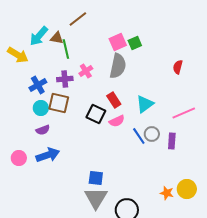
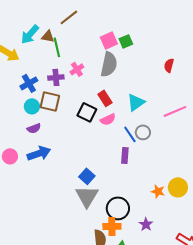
purple rectangle: (172, 141) -> (125, 155), moved
blue square: (96, 178) -> (87, 176), turned 35

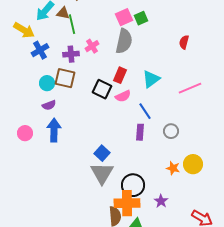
blue cross: (29, 83) -> (40, 50), moved
red rectangle: (105, 98) -> (120, 75), turned 56
gray circle: (143, 132) -> (171, 131), moved
blue arrow: (39, 153) -> (54, 130), turned -70
orange cross: (112, 226) -> (127, 203), size x1.4

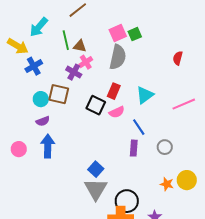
brown triangle: (63, 13) -> (80, 46), moved
purple cross: (71, 54) -> (74, 72), moved, turned 35

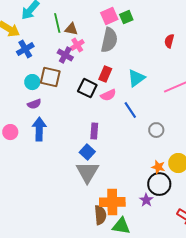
purple rectangle: (134, 148) -> (94, 131), moved
black circle: (127, 201) -> (159, 184), moved

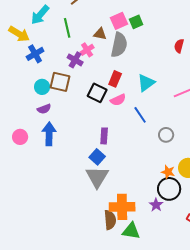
brown triangle: (71, 29) -> (100, 34), moved

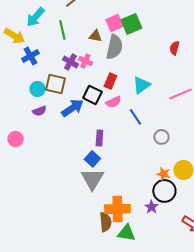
green square: (136, 22) -> (131, 24), size x1.5
pink cross: (87, 50) -> (85, 61), moved, turned -32
blue arrow: (49, 134) -> (72, 108), moved, turned 55

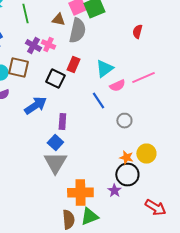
pink semicircle: (113, 102) -> (117, 86), moved
blue arrow: (72, 108) -> (35, 106), moved
brown semicircle: (105, 222) -> (68, 220), moved
green triangle: (126, 233) -> (89, 217), turned -30

